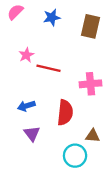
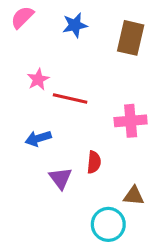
blue arrow: (26, 106) -> (38, 138), moved
red semicircle: (65, 113) -> (94, 162), size x0.6
purple triangle: (32, 134) -> (60, 178), moved

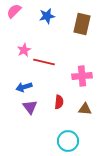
purple triangle: (60, 178) -> (30, 107), moved
brown triangle: (134, 196) -> (85, 109), moved

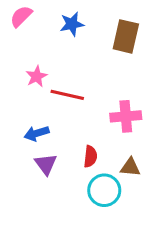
cyan circle: (68, 141) -> (104, 190), moved

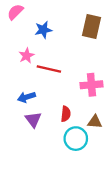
blue star: (72, 24) -> (43, 30), moved

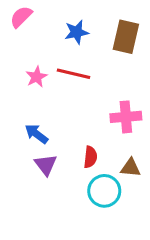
blue star: (43, 30) -> (77, 32), moved
red line: (49, 69) -> (73, 74), moved
blue arrow: (26, 97) -> (36, 134), turned 54

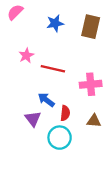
red line: (73, 74) -> (53, 69), moved
blue arrow: (36, 134) -> (46, 100), moved
cyan circle: (104, 191) -> (60, 138), moved

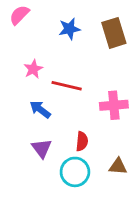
brown rectangle: (91, 27) -> (114, 33), turned -30
blue arrow: (46, 100) -> (40, 109), moved
brown triangle: (94, 121) -> (118, 166), moved

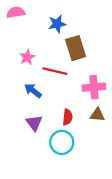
pink semicircle: (19, 15) -> (16, 12), turned 36
brown rectangle: (114, 33) -> (76, 48), moved
brown triangle: (118, 166) -> (97, 115), moved

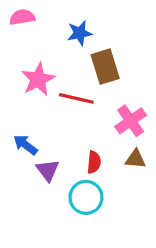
pink star: (27, 57) -> (38, 79), size x1.5
pink cross: (94, 87) -> (131, 121), turned -30
blue arrow: (33, 91) -> (25, 145), moved

